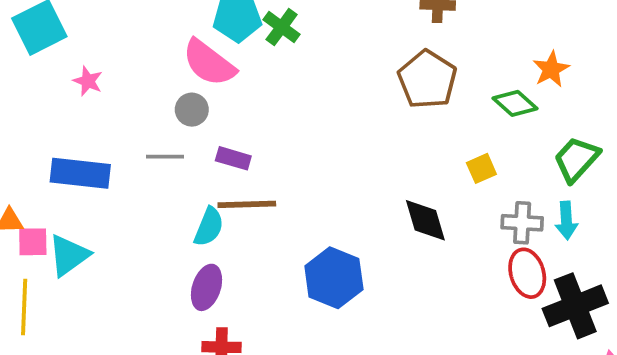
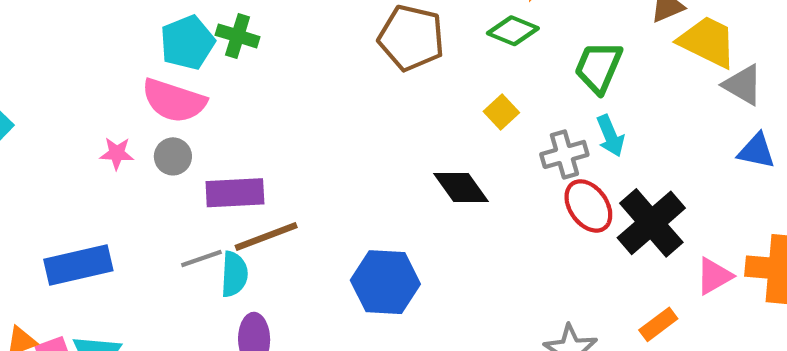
pink star: (88, 81) -> (117, 153), moved
gray line: (165, 157) -> (201, 259), moved
purple rectangle: (233, 158) -> (235, 193), size x1.5

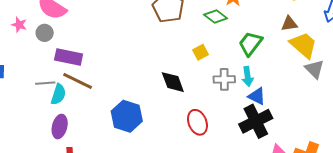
blue triangle: (757, 151) -> (257, 96), moved
red ellipse: (588, 206) -> (197, 122), moved
brown line: (266, 237) -> (78, 81), turned 32

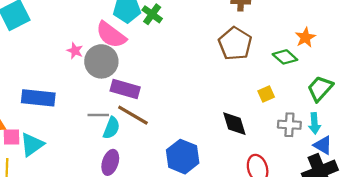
gray circle: (45, 33) -> (101, 61), size x1.8

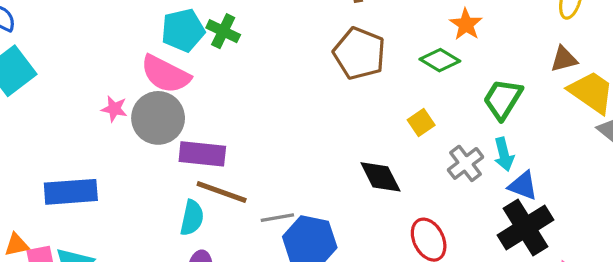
gray line: (98, 115) -> (277, 218), moved
gray cross: (289, 125) -> (466, 163), turned -30

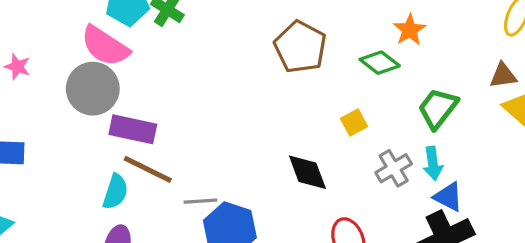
pink star: (114, 109) -> (17, 67), moved

